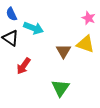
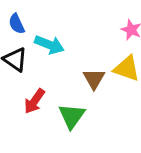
green triangle: (60, 88) -> (72, 116), moved

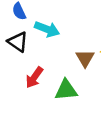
green triangle: (72, 116) -> (66, 90), turned 50

